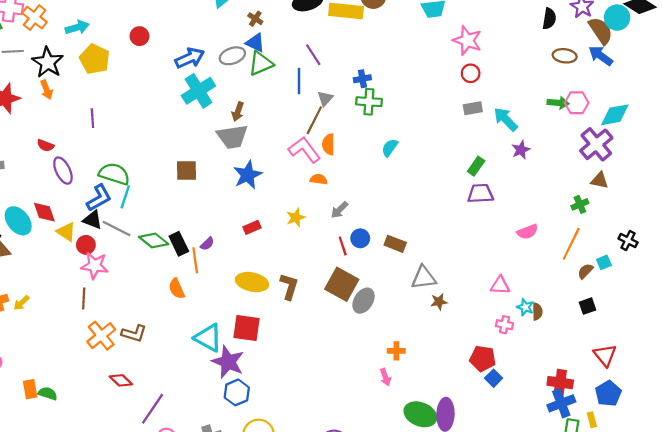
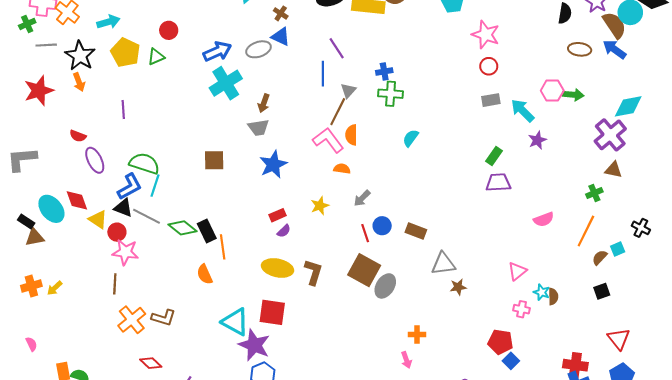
green triangle: (261, 63) -> (156, 57), moved, size x0.7
pink hexagon: (577, 103) -> (552, 91), moved
gray trapezoid: (232, 137) -> (258, 127), size x0.7
purple semicircle: (207, 244) -> (284, 231), moved
pink triangle: (500, 285) -> (517, 271), turned -42

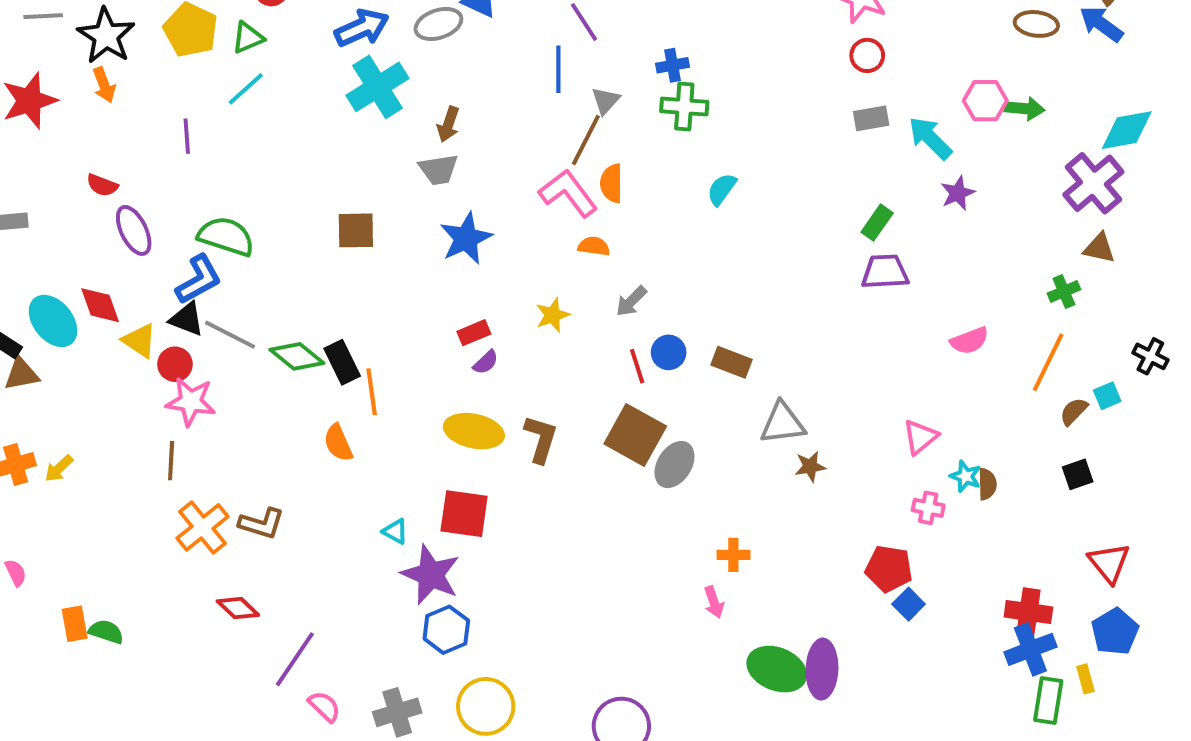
cyan line: (155, 186) -> (246, 89), moved, turned 30
cyan triangle: (235, 322) -> (395, 531), size x0.5

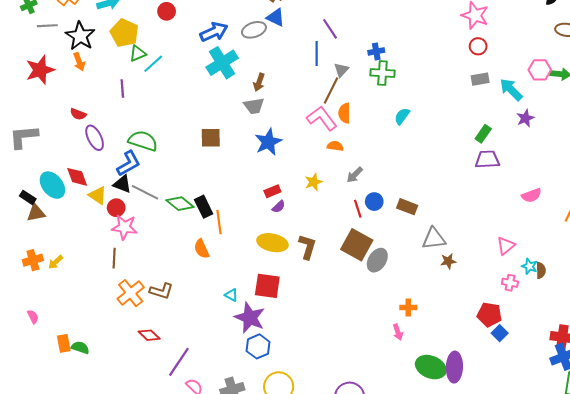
green triangle: (248, 38) -> (138, 53), moved

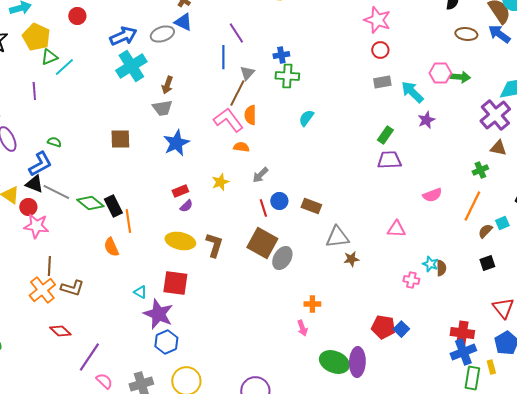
green semicircle: (143, 141) -> (54, 142), size x0.5
pink triangle: (506, 246) -> (396, 229), moved, turned 42
brown line: (114, 258) -> (49, 266), moved
red pentagon: (489, 315) -> (383, 327), moved

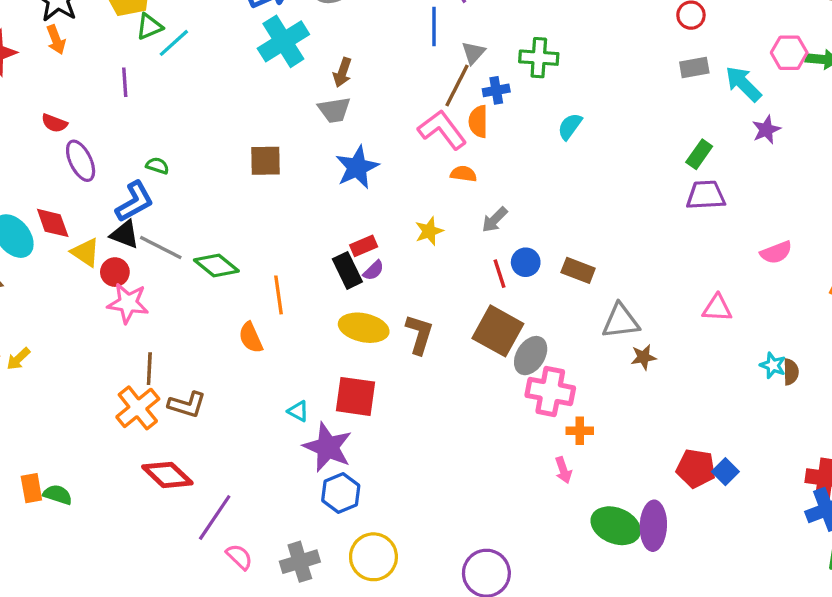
blue cross: (281, 55) -> (496, 90), moved
black rectangle: (113, 206) -> (347, 270), moved
pink cross: (411, 280) -> (550, 392), moved, size x1.8
red diamond: (60, 331) -> (167, 475), size x1.4

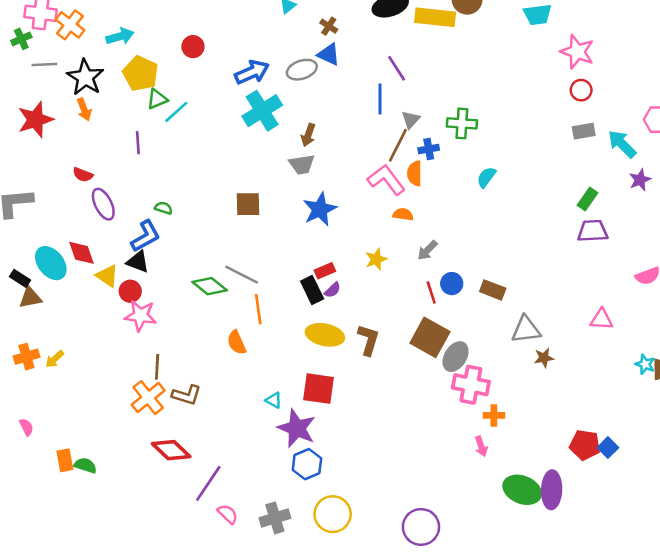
gray line: (161, 248) -> (242, 275), moved

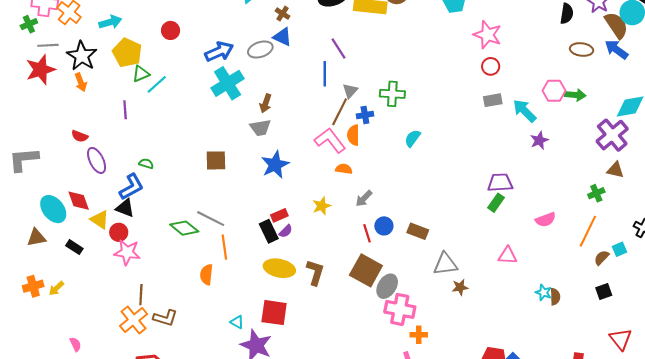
red star: (35, 120) -> (41, 70), moved
green rectangle: (587, 199) -> (496, 203), moved
black rectangle: (20, 278) -> (74, 247), moved
orange semicircle: (237, 342) -> (206, 275), turned 30
pink semicircle: (26, 427) -> (75, 344), moved

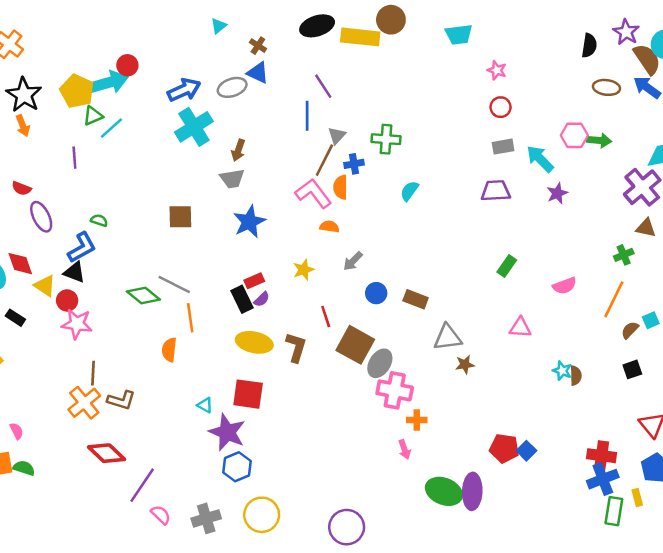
cyan arrow: (110, 22) -> (109, 83), moved, size x1.4
pink star: (487, 35) -> (497, 70), size x0.6
purple trapezoid: (500, 183) -> (496, 191), moved
red line: (367, 233) -> (326, 316), moved

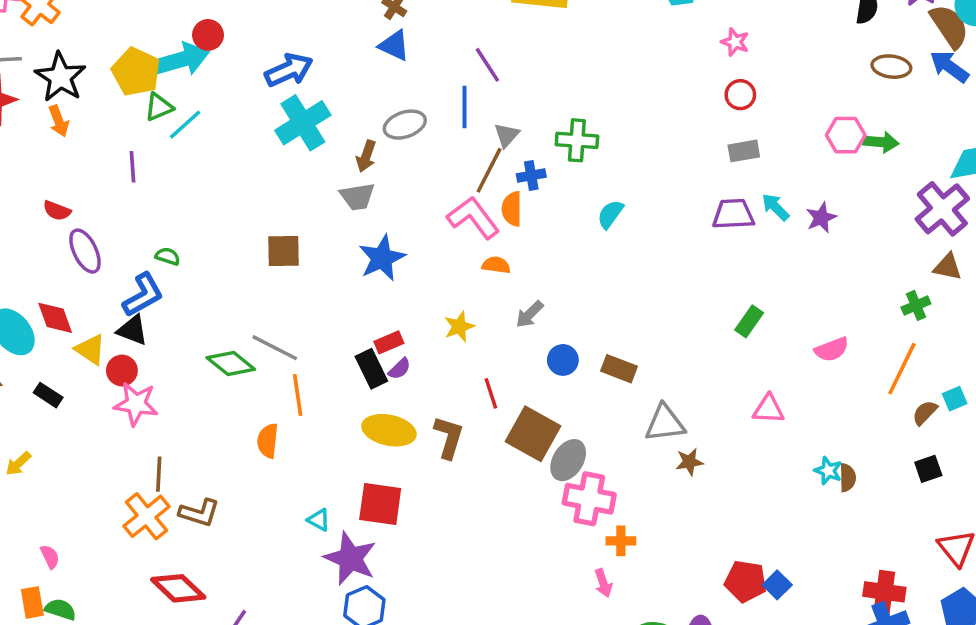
gray ellipse: (232, 87) -> (405, 125), moved
cyan arrow: (540, 159) -> (775, 207), moved, size x0.7

